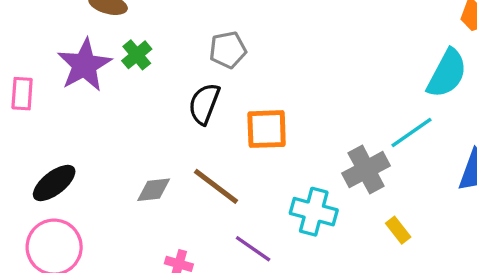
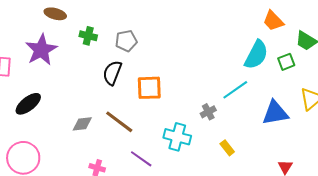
green cross: (137, 55) -> (88, 36), moved, turned -36
gray cross: (366, 170) -> (208, 112), size x0.6
black ellipse: (54, 183) -> (28, 104), moved

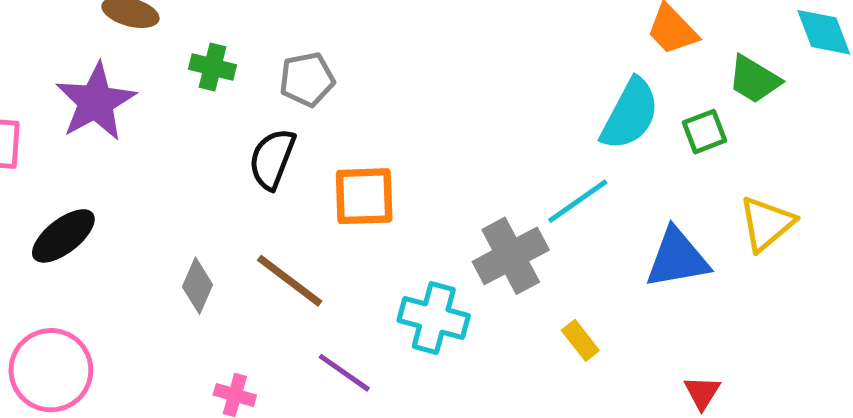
gray cross: (208, 112) -> (511, 256), size x1.8
gray diamond: (82, 124) -> (198, 286), turned -60
yellow rectangle: (227, 148) -> (580, 340), moved

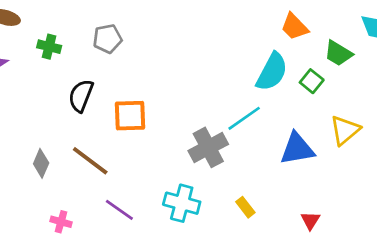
gray pentagon: (307, 79) -> (107, 39), moved
green square: (705, 132) -> (312, 81), turned -30
cyan cross: (434, 318) -> (182, 203), moved
yellow rectangle: (580, 340) -> (245, 207), moved

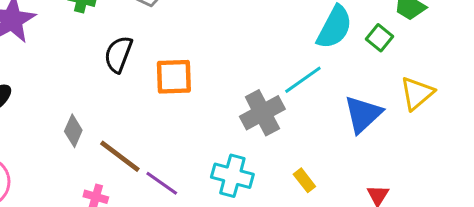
blue triangle: (297, 149) -> (363, 114), turned -33
brown line: (90, 161) -> (120, 156), moved

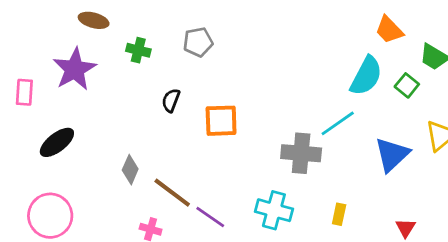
black semicircle: (118, 54) -> (171, 100), size x0.7
gray cross: (262, 113) -> (301, 153), turned 33
yellow rectangle: (304, 180) -> (339, 214), turned 50

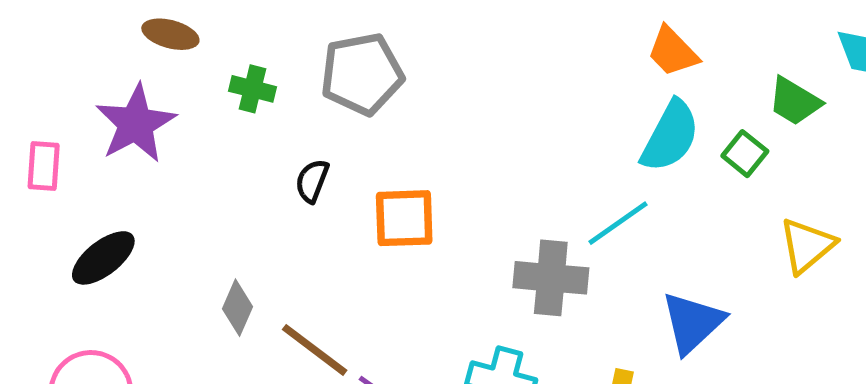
orange trapezoid: (389, 30) -> (673, 52), moved
gray pentagon: (198, 42) -> (362, 74), size x1.5
blue triangle: (392, 155) -> (693, 323), moved

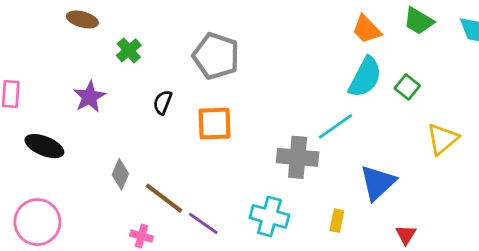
gray pentagon: (362, 74) -> (216, 56), moved, turned 30
green cross: (252, 89) -> (129, 50), turned 35
green trapezoid: (795, 101) -> (419, 21), moved
purple star: (136, 124) -> (89, 97), moved, size x0.7
black ellipse: (103, 258) -> (44, 146), turned 60

